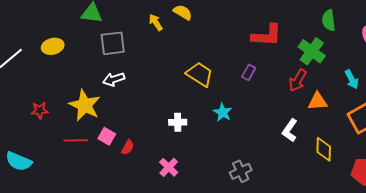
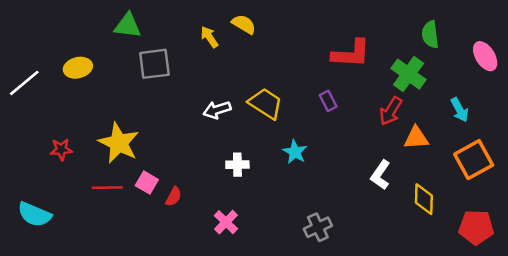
purple rectangle: (249, 72) -> (328, 101), turned -56
white arrow: (114, 79) -> (217, 110), moved

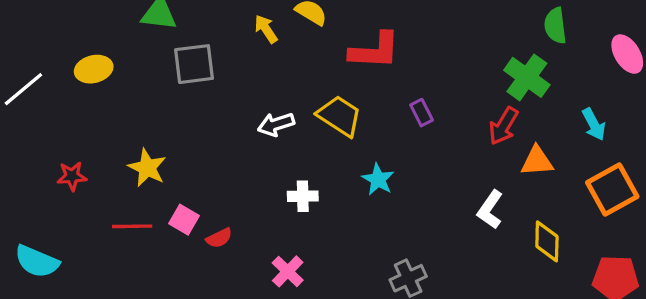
red L-shape: (351, 54) -> (375, 51), moved
yellow star: (119, 143) -> (147, 168), size x0.7
red semicircle: (174, 197) -> (219, 238), turned 36

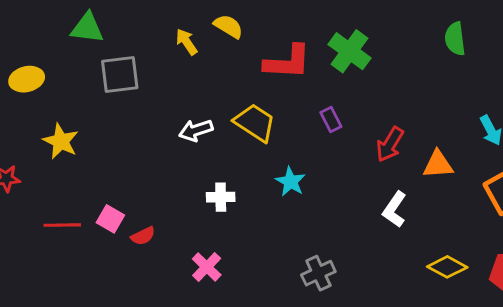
green cross: (527, 77) -> (350, 51), moved
red arrow: (503, 126) -> (390, 144), moved
yellow star: (147, 168) -> (61, 141), moved
yellow diamond: (547, 241) -> (447, 267), moved, turned -63

